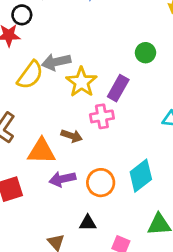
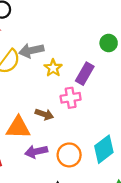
yellow star: (81, 82) -> (53, 68), size x0.7

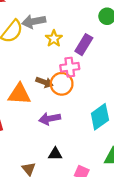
purple arrow: (36, 152) -> (50, 119), moved
orange circle: (69, 155) -> (62, 84), moved

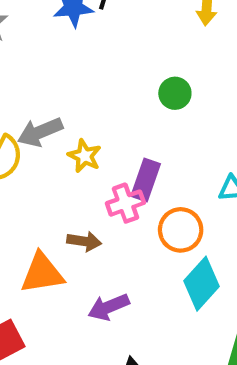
purple rectangle: (84, 45) -> (146, 180), moved
orange circle: (62, 84) -> (181, 230), moved

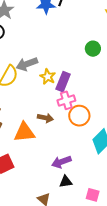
purple rectangle: (146, 180) -> (63, 82), moved
orange circle: (181, 230) -> (79, 116), moved
purple arrow: (109, 307) -> (61, 162), moved

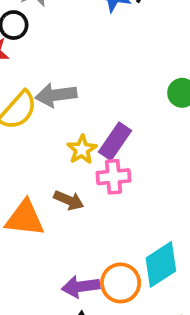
yellow star: (48, 77) -> (82, 150), moved
orange circle: (79, 116) -> (121, 283), moved

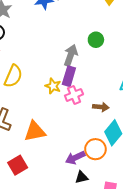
gray arrow: (56, 95) -> (71, 55), moved, turned 135
brown arrow: (69, 200) -> (101, 107), moved

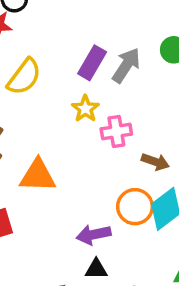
purple rectangle: (69, 76) -> (92, 63), moved
orange circle: (95, 149) -> (135, 207), moved

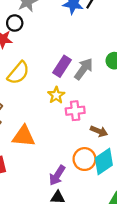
purple arrow: (94, 235) -> (57, 175), turned -48

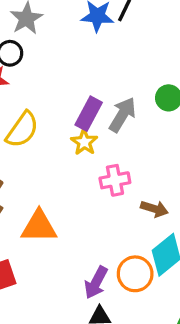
yellow star: (56, 95) -> (84, 142), moved
orange circle: (84, 159) -> (135, 274), moved

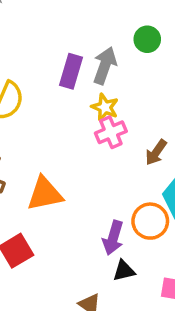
yellow star: (84, 142) -> (105, 107), moved
brown arrow: (154, 209) -> (156, 152), turned 120

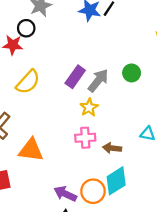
pink cross: (111, 132) -> (85, 138), moved
brown arrow: (156, 152) -> (112, 148), turned 42
purple arrow: (113, 238) -> (65, 194), turned 80

